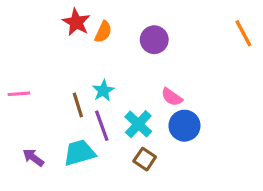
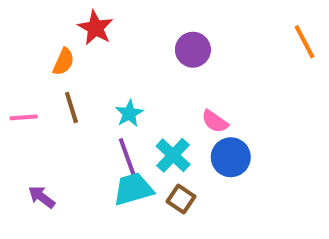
orange semicircle: (103, 32) -> (64, 62), moved
brown line: (78, 105) -> (71, 107), moved
cyan trapezoid: (79, 153) -> (133, 189), moved

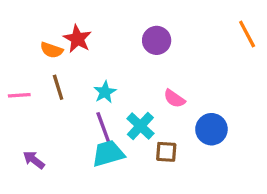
red star: (95, 28) -> (77, 39), moved
orange semicircle: (64, 62) -> (52, 50), turned 85
blue circle: (231, 157) -> (211, 129), moved
brown square: (181, 199) -> (166, 152), moved, turned -30

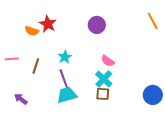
brown line: (58, 87) -> (36, 66), moved, turned 35
cyan cross: (140, 126) -> (104, 79), moved
blue circle: (211, 129) -> (153, 95), moved

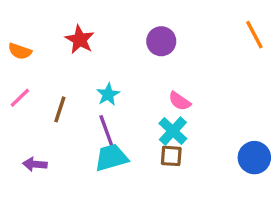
orange semicircle: (32, 31) -> (20, 51), moved
pink line: (12, 59) -> (20, 98), turned -40
purple arrow: (21, 99) -> (35, 164), turned -32

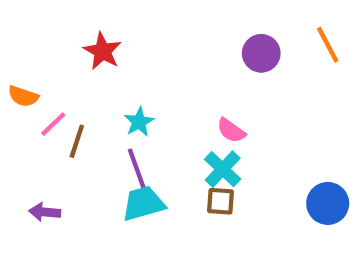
purple circle: (161, 41) -> (261, 53), moved
orange semicircle: (20, 51) -> (23, 96), moved
pink line: (20, 98) -> (53, 124), moved

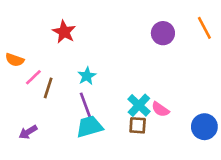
pink semicircle: (231, 131) -> (160, 109), moved
purple arrow: (45, 212) -> (28, 132), turned -36

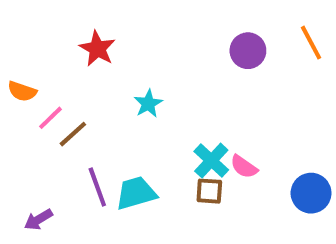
cyan star: (87, 76) -> (148, 104), moved
brown line: (48, 88) -> (73, 134), turned 30
purple line: (85, 105) -> (97, 187), moved
purple arrow: (28, 132) -> (38, 220), moved

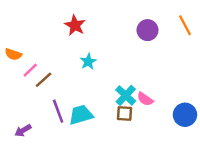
red star: (97, 49) -> (75, 25), moved

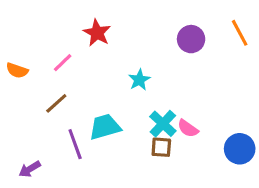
cyan star: (88, 62) -> (139, 80), moved
pink line: (30, 70) -> (63, 63), moved
cyan trapezoid: (81, 115) -> (105, 127), moved

